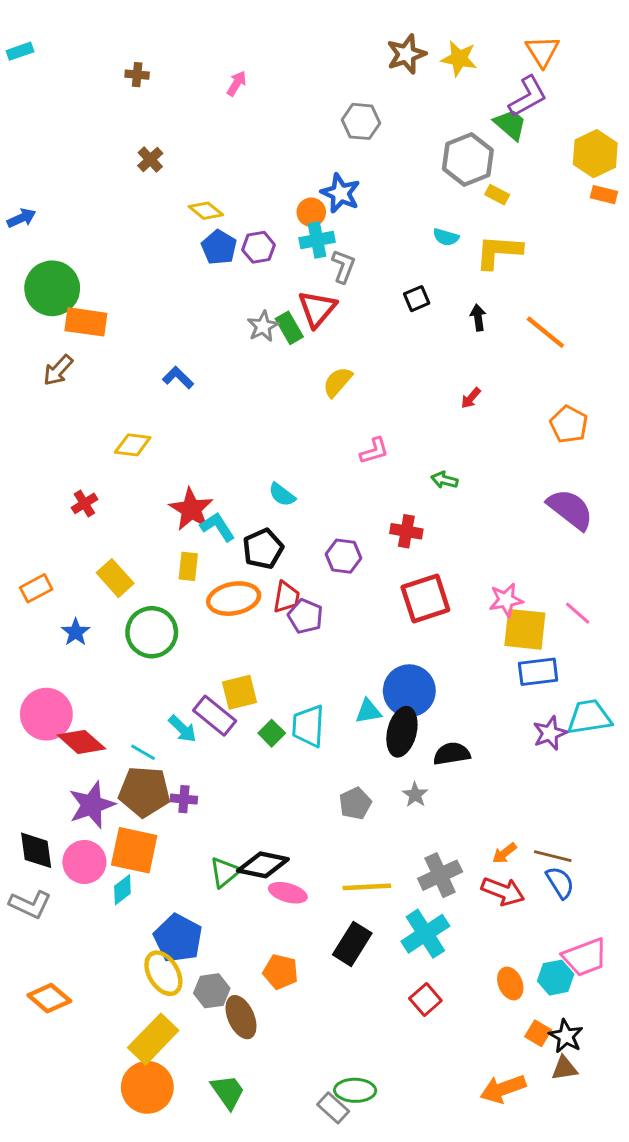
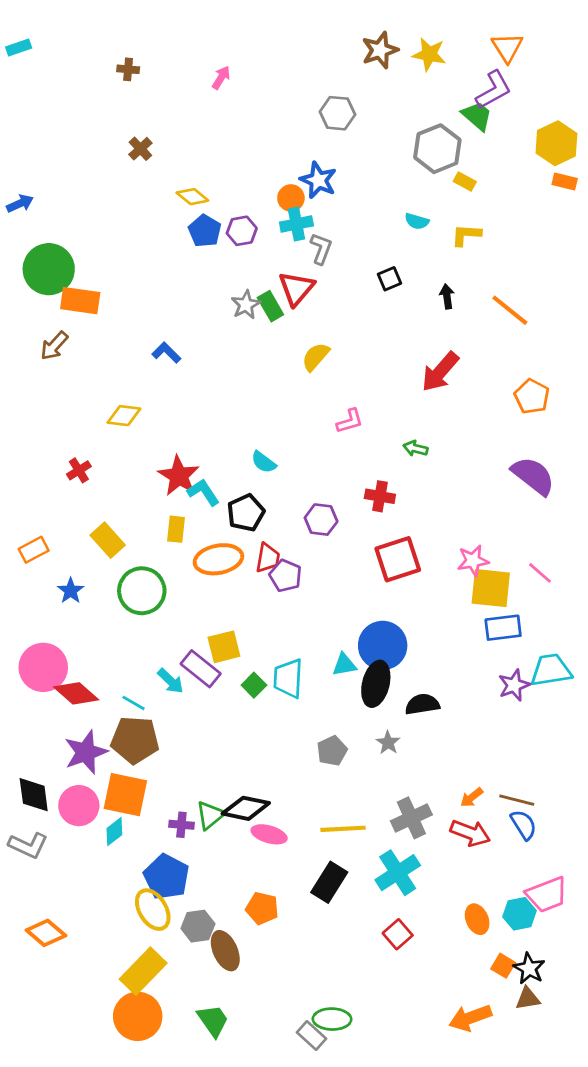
yellow L-shape: (499, 252) -> (466, 235), size x0.7
red arrow: (471, 398) -> (440, 372), size x2.0
purple cross: (184, 799) -> (181, 825), moved

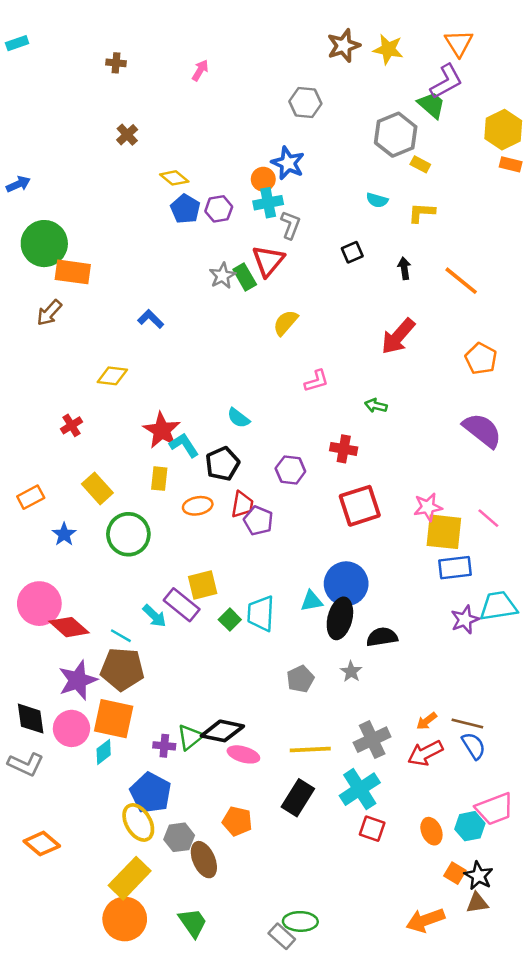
orange ellipse: (218, 559) -> (198, 506), size x0.7
red arrow: (470, 833) -> (425, 753), turned 132
red square: (398, 934) -> (372, 829), moved, turned -30

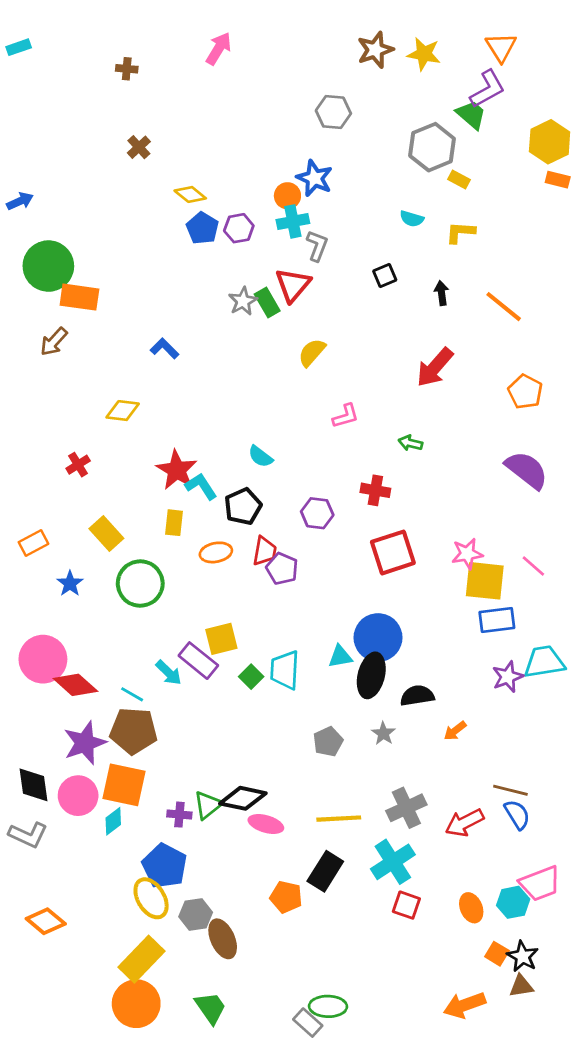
pink arrow: (200, 70) -> (219, 49), moved, size x1.4
orange arrow: (427, 721) -> (455, 731), moved
orange pentagon: (237, 821) -> (286, 897), moved

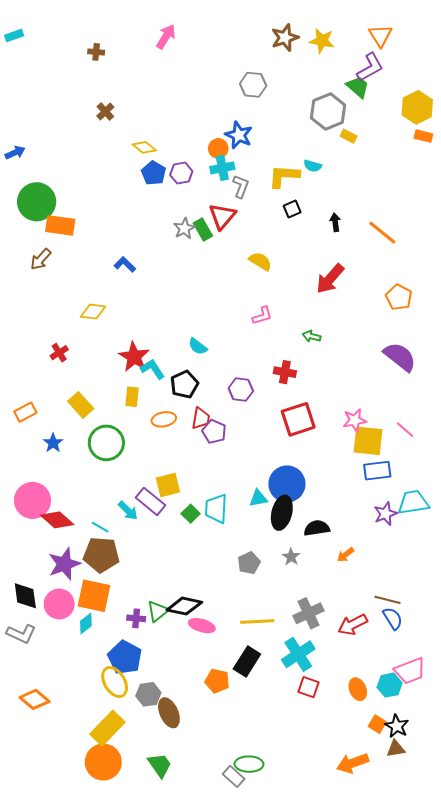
yellow L-shape: (460, 232) -> (284, 176), moved, size x1.4
yellow semicircle: (312, 352) -> (260, 261), moved, turned 80

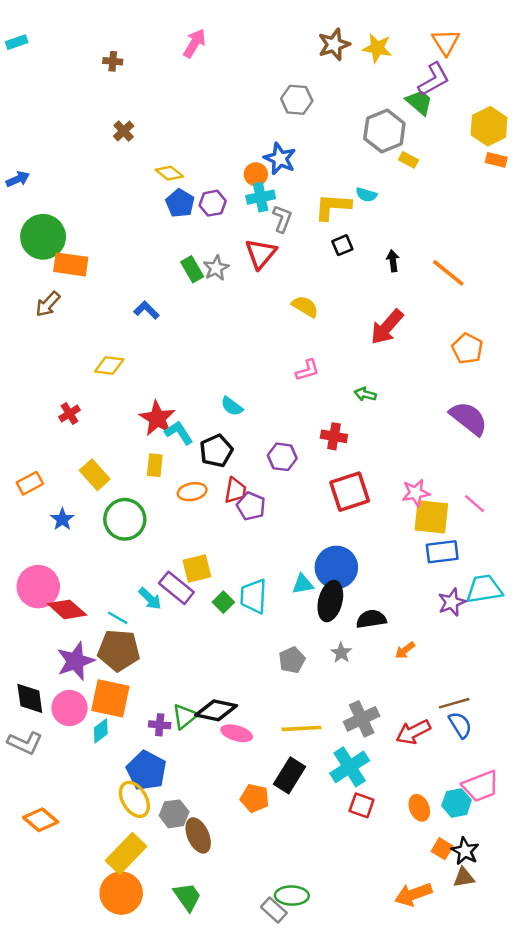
green rectangle: (203, 229) -> (192, 269), moved
brown line: (388, 600) -> (454, 703), turned -30

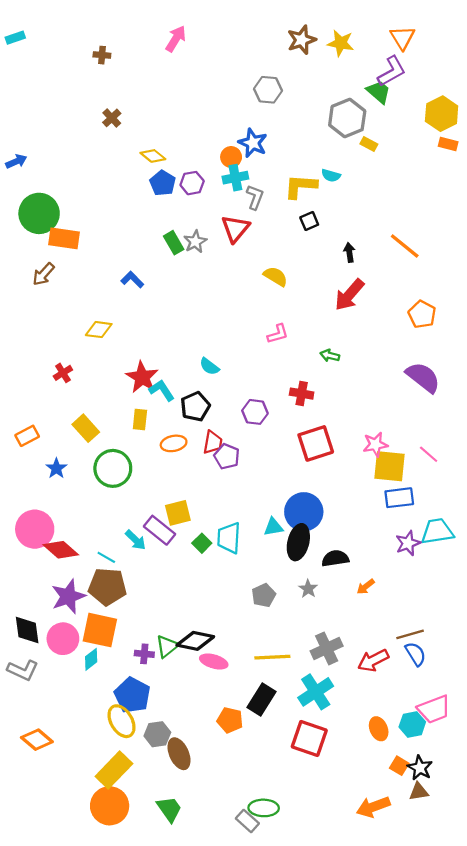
black arrow: (393, 261) -> (349, 252), moved
red square: (362, 805) -> (309, 739), moved, size x1.6

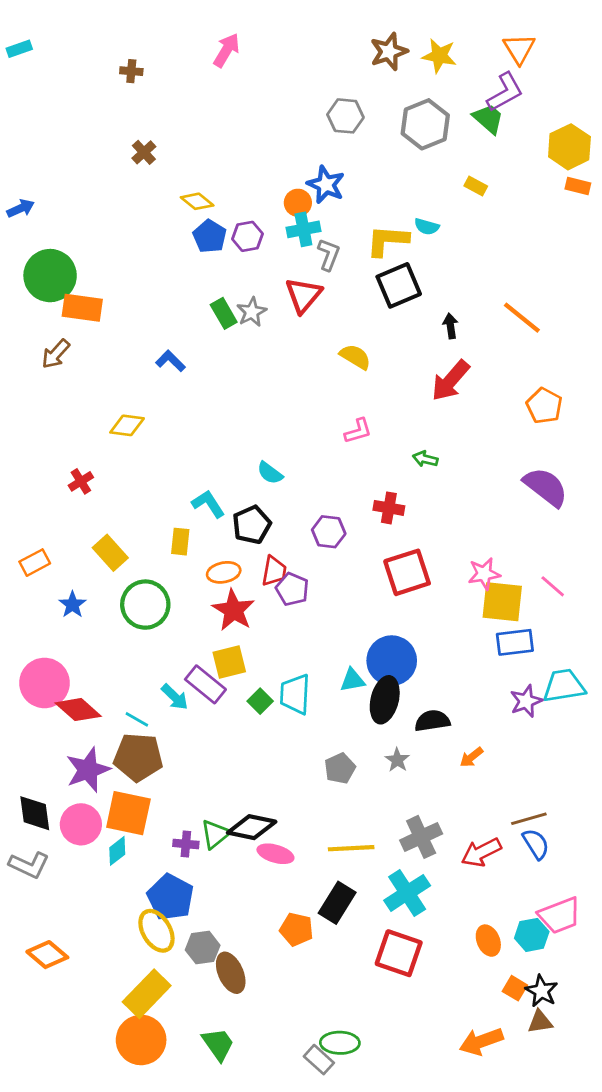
gray hexagon: (347, 118) -> (425, 124), moved
black square: (309, 221) -> (399, 285), size x1.8
red star: (142, 377) -> (233, 610), moved

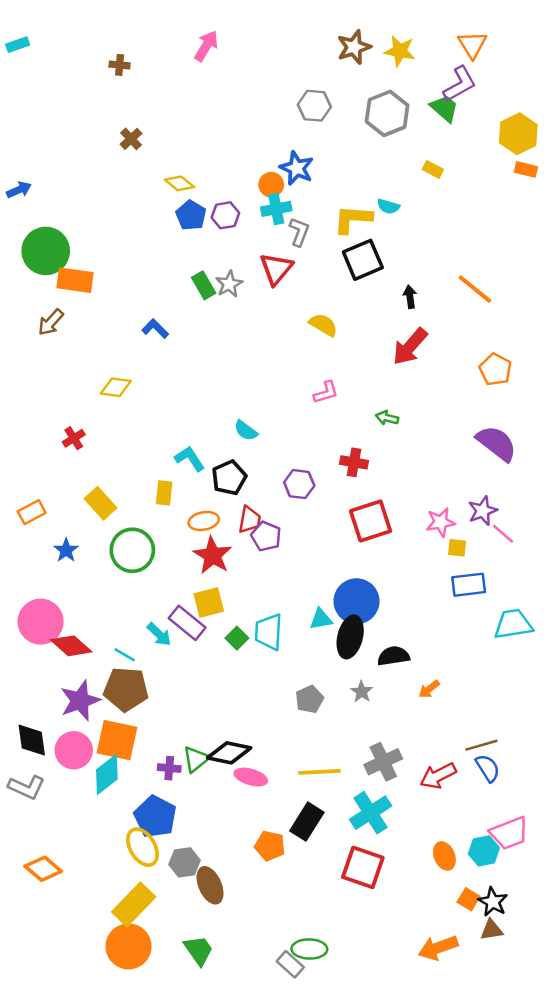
yellow square: (502, 602) -> (457, 548), size x0.5
purple star: (526, 701) -> (483, 511), moved
cyan diamond: (117, 851) -> (107, 774), size x1.5

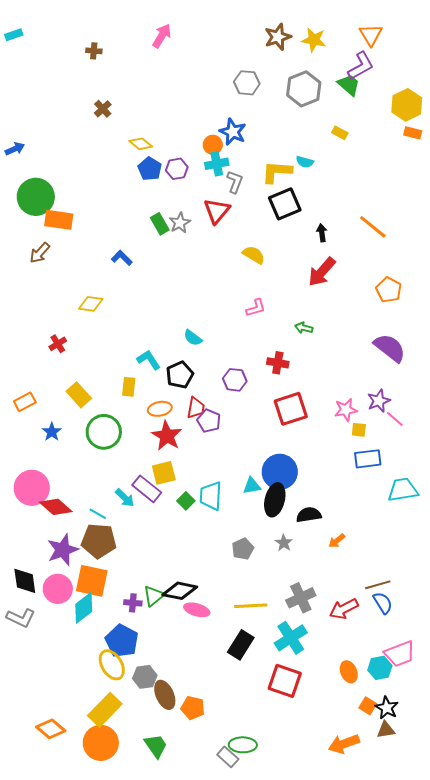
orange pentagon: (270, 846) -> (193, 708), moved
orange diamond: (43, 869) -> (51, 729), moved

